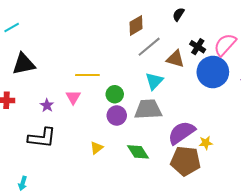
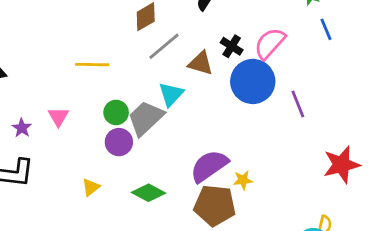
yellow line: (87, 75) -> (92, 65), moved
gray trapezoid: (148, 109) -> (146, 118), moved, turned -40
green diamond: (138, 152) -> (148, 193), turned -30

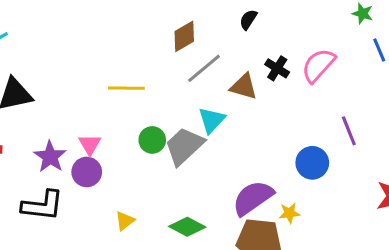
blue circle: (253, 81) -> (312, 163), moved, size x0.7
purple star: (22, 128) -> (50, 157), size x1.5
purple circle: (119, 142) -> (87, 172), moved

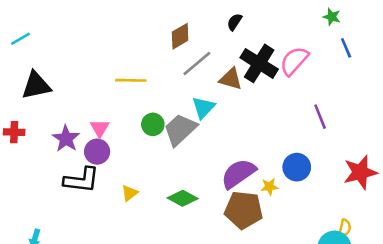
black cross: (277, 68) -> (259, 63), size x1.8
blue circle: (312, 163) -> (297, 167), moved
black L-shape: (43, 205) -> (82, 180), moved

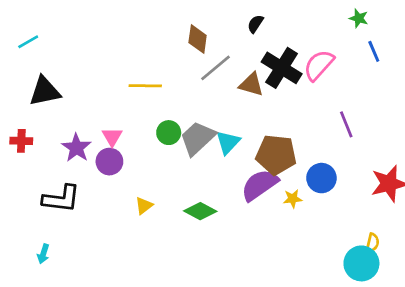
brown diamond: (180, 36) -> (198, 39), turned -52
cyan triangle: (203, 108) -> (228, 142), moved
black L-shape: (82, 180) -> (61, 199), moved
brown pentagon: (244, 210) -> (276, 155), moved

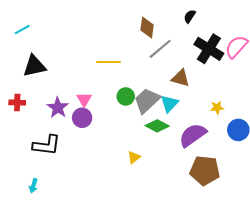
brown triangle: (251, 84) -> (181, 78), moved
brown pentagon: (276, 155) -> (205, 171), moved
yellow star: (293, 199) -> (217, 108), moved
yellow triangle: (144, 206) -> (134, 157), moved
green diamond: (200, 211) -> (157, 126), moved

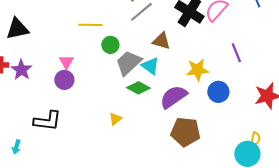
green circle: (126, 96) -> (110, 45), moved
cyan triangle: (169, 104) -> (150, 66), turned -36
purple star: (58, 108) -> (21, 70), moved
yellow star: (217, 108) -> (197, 70), size x1.6
black L-shape: (47, 145) -> (47, 121), moved

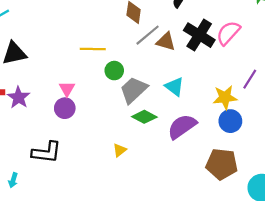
brown triangle: (161, 41) -> (166, 42), moved
purple line: (236, 53) -> (250, 79), turned 54
cyan triangle: (150, 66) -> (174, 87), moved
yellow star: (197, 70) -> (225, 97), moved
brown pentagon: (185, 132) -> (222, 164), moved

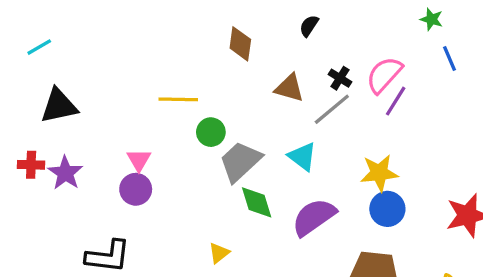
gray line: (148, 35) -> (332, 109), moved
black cross: (199, 35) -> (340, 78), size x0.5
purple line: (250, 79) -> (396, 101), moved
green diamond: (144, 117) -> (257, 202), turned 45

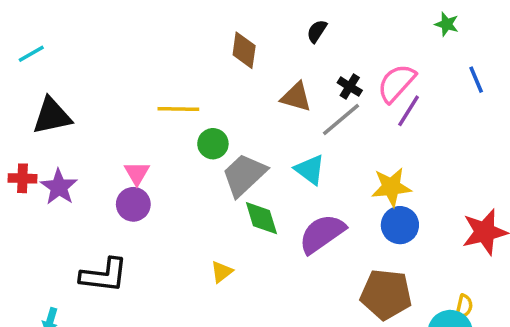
blue line: (450, 59) -> (476, 80), moved

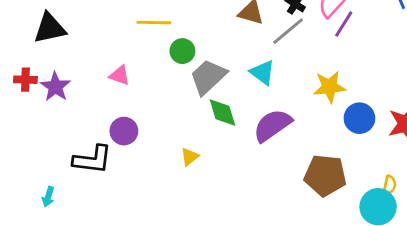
pink triangle: (137, 173) -> (120, 75), turned -40
purple circle: (133, 204) -> (124, 131), moved
blue circle: (400, 225) -> (359, 118), moved

